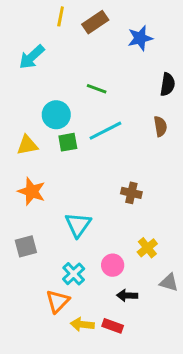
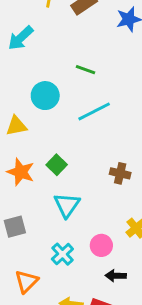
green square: (68, 142) -> (57, 165), moved, turned -36
orange triangle: (58, 301) -> (26, 281), moved

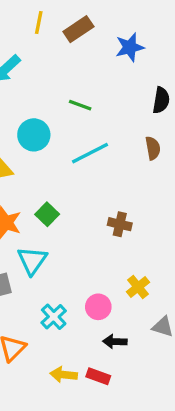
cyan triangle: (67, 205) -> (32, 261), moved

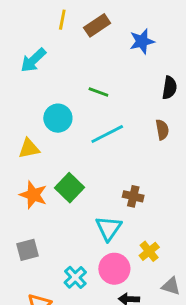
green square: (47, 214) -> (70, 188), size x1.4
cyan triangle: (32, 261) -> (109, 228), moved
pink circle: (98, 307) -> (114, 269), size x1.4

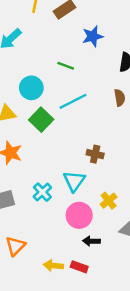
blue star: (142, 41) -> (93, 36), moved
green square: (70, 188) -> (41, 120), moved
cyan cross: (75, 277) -> (42, 192), moved

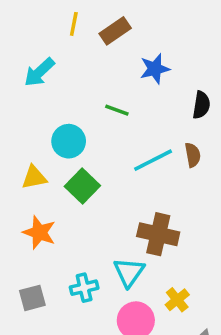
cyan line: (73, 101) -> (153, 160), moved
brown cross: (95, 154) -> (158, 234), size x1.6
cyan cross: (42, 192) -> (84, 288), turned 30

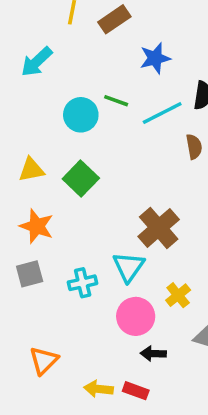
cyan circle: (69, 141) -> (81, 115), moved
cyan line: (153, 160) -> (162, 113), moved
brown cross: (158, 234) -> (159, 228), turned 36
gray square: (32, 298) -> (30, 274), moved

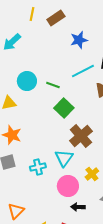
green line: (116, 101) -> (53, 85), moved
cyan circle: (81, 115) -> (27, 81), moved
green square: (81, 178) -> (64, 108), moved

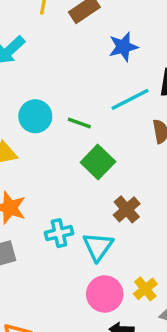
brown cross: (81, 136) -> (127, 209), size x0.7
cyan cross: (38, 167) -> (59, 233), moved
yellow cross: (92, 174) -> (145, 289), moved

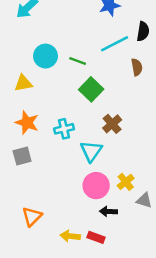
cyan cross: (59, 233) -> (64, 129), moved

